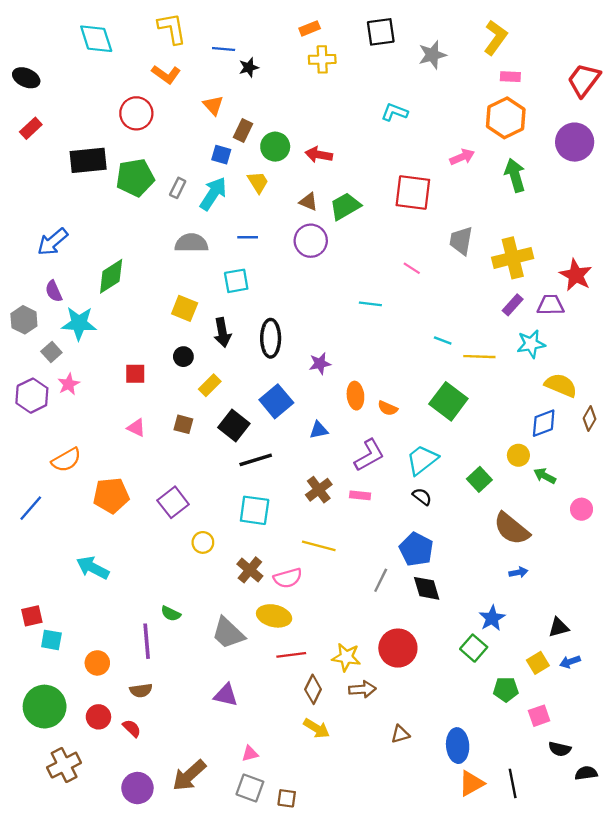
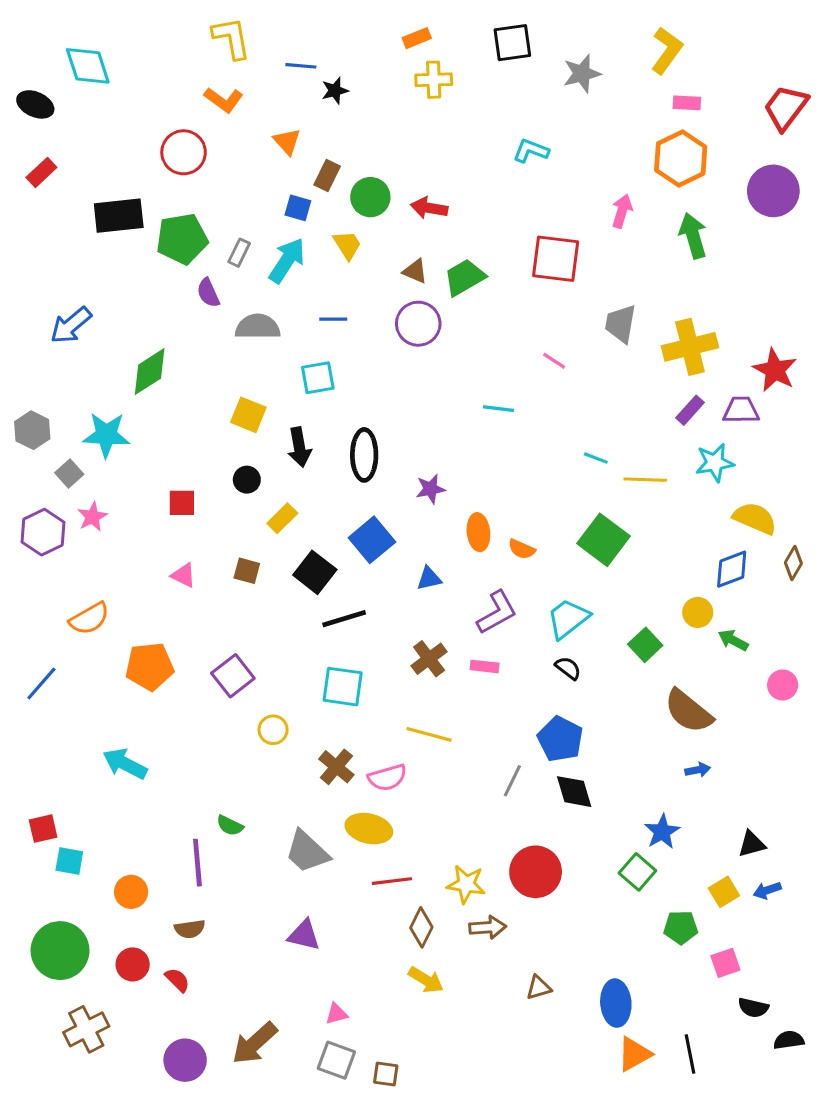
cyan diamond: (96, 39) -> (88, 66), moved
pink arrow: (462, 157) -> (622, 211), turned -50
purple semicircle: (54, 291) -> (208, 293), moved

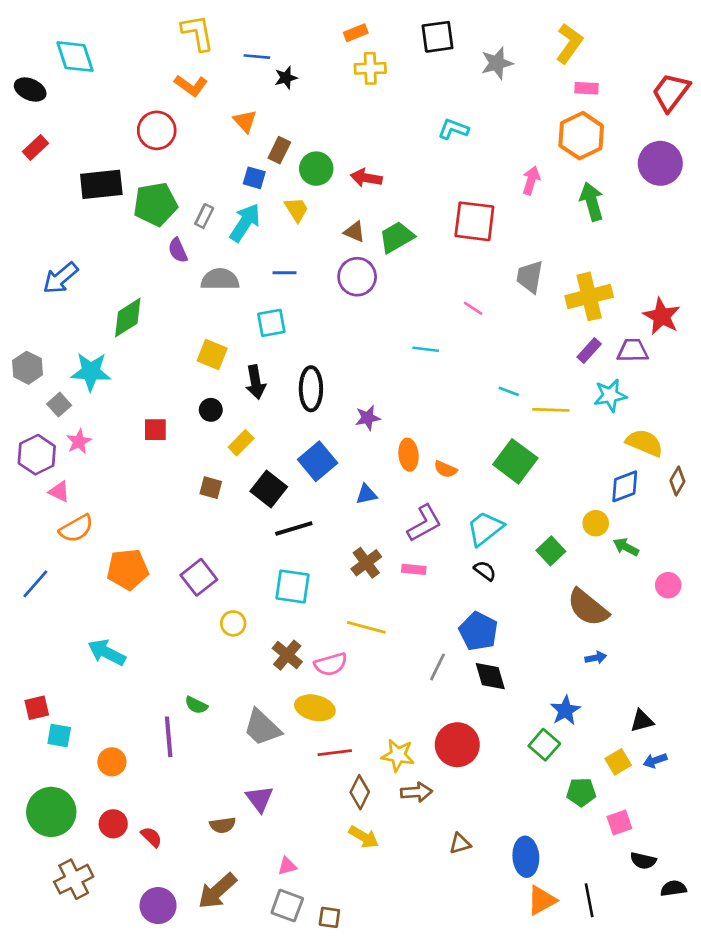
pink triangle: (184, 575) -> (59, 492), moved
brown semicircle: (190, 929) -> (223, 825), moved
purple triangle: (304, 935) -> (260, 799), turned 40

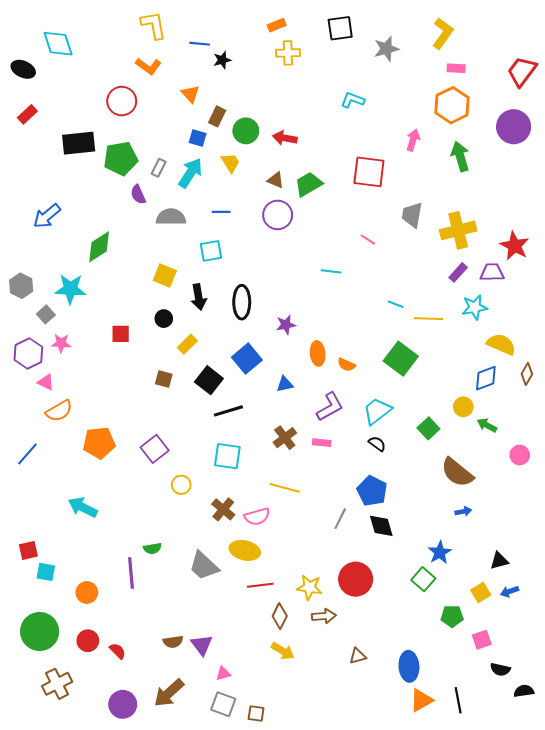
pink star: (79, 441) -> (61, 343), turned 30
green semicircle: (196, 705) -> (152, 548), turned -36
purple triangle: (260, 799) -> (202, 645), moved

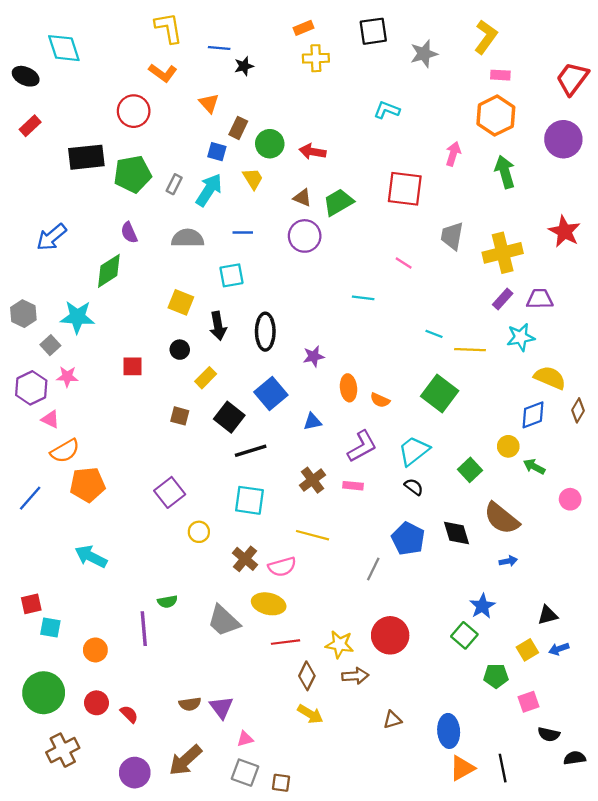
purple semicircle: (138, 194) -> (129, 233), moved
red star: (515, 246) -> (564, 231), moved
orange pentagon: (99, 443) -> (88, 485), moved
black diamond: (381, 526) -> (456, 533), moved

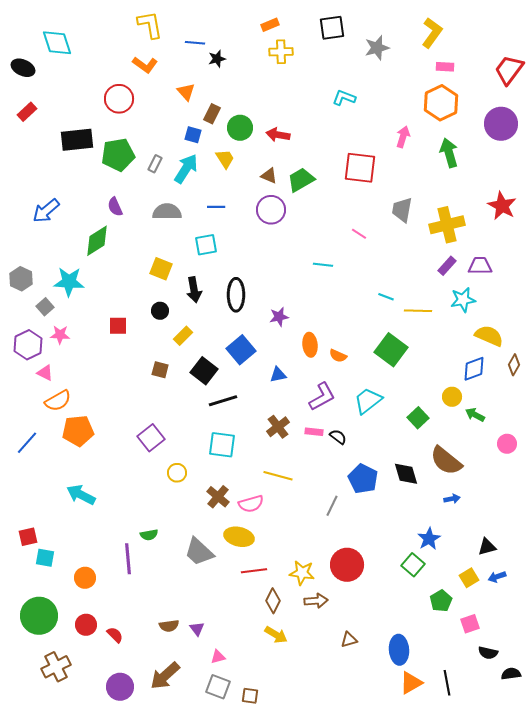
black semicircle: (414, 487) -> (338, 437), moved
green pentagon: (496, 676) -> (441, 601), turned -30
purple triangle: (221, 707) -> (197, 629), size x0.7

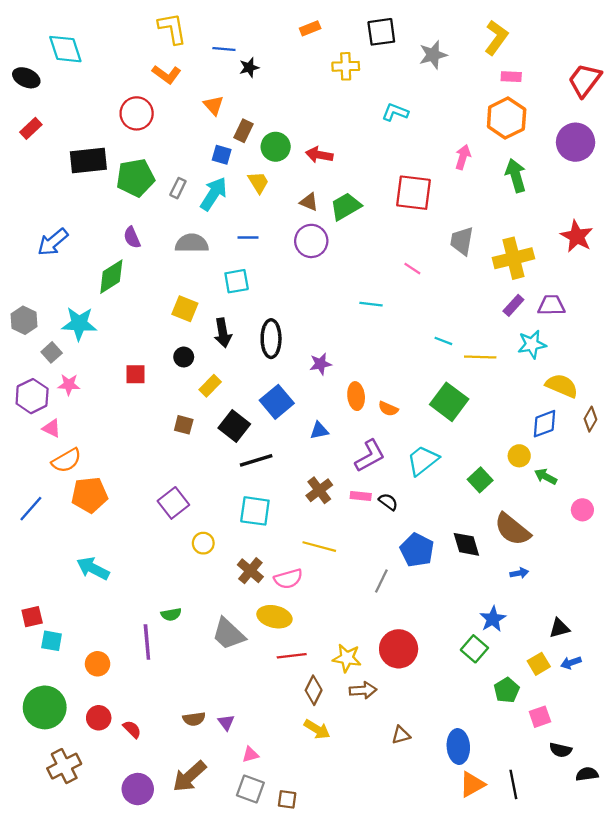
yellow cross: (281, 52) -> (346, 66), moved

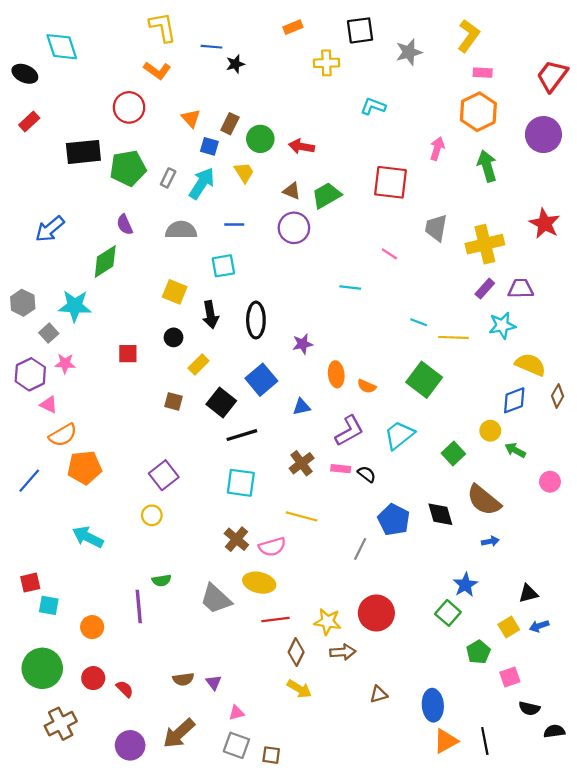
orange triangle: (214, 105) -> (191, 118), moved
yellow circle: (203, 543) -> (152, 515), moved

